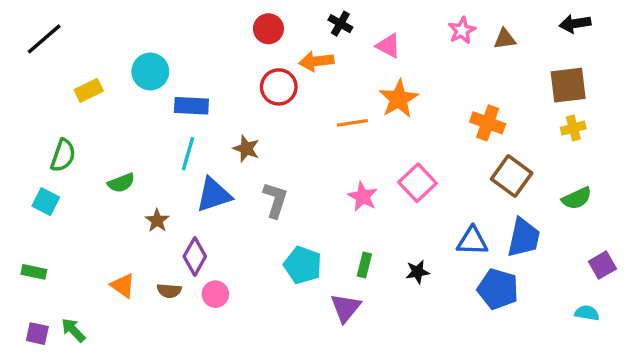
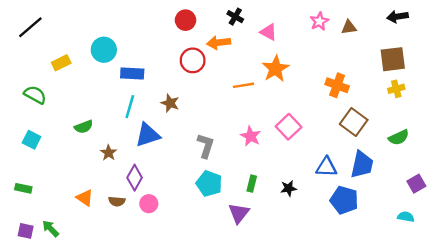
green semicircle: (63, 155) -> (35, 95), moved, turned -80
gray L-shape: (275, 200) -> (206, 146), moved

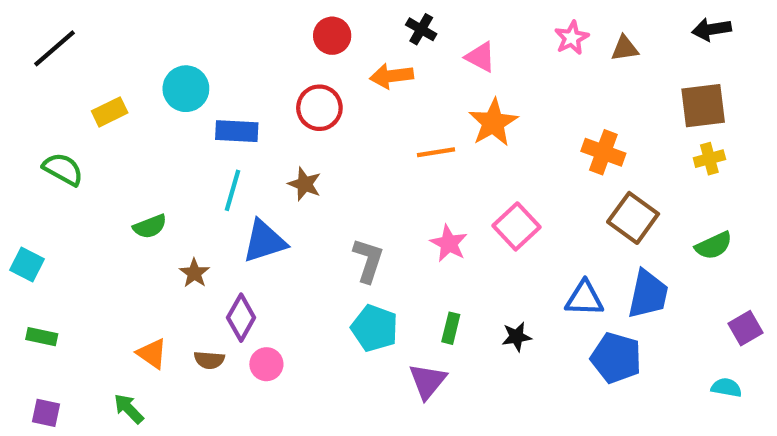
red circle: (193, 60) -> (319, 108), moved
cyan square: (32, 140) -> (27, 265), moved
green arrow: (51, 229) -> (129, 409), moved

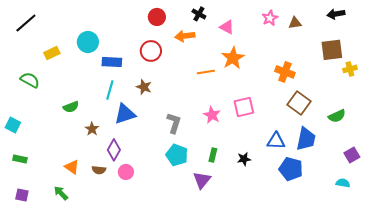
yellow cross: (709, 159) -> (350, 69), moved
pink square: (517, 226) -> (244, 107), turned 30

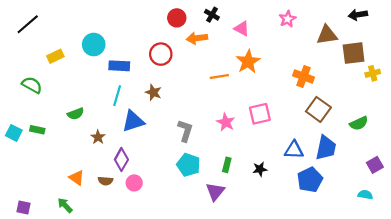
red circle: (157, 17) -> (177, 18), moved
brown triangle: (295, 23) -> (327, 35), moved, size x1.5
green rectangle: (20, 159) -> (37, 130), moved
blue pentagon: (291, 169) -> (310, 180), turned 30

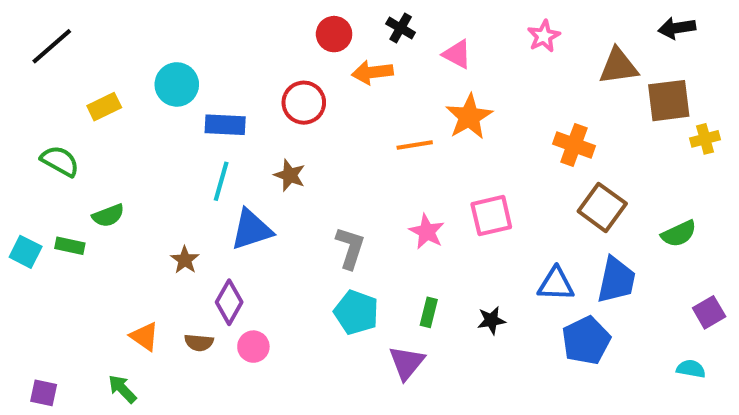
green semicircle: (76, 114) -> (108, 216), moved

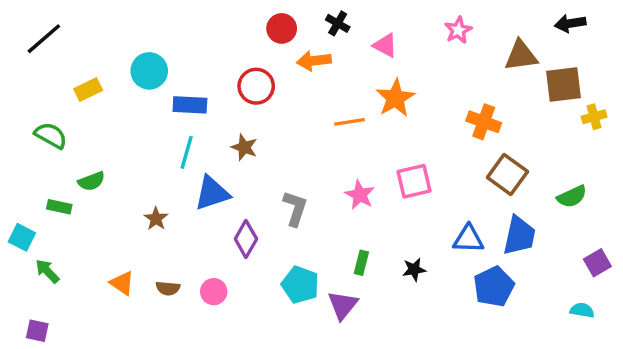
cyan square: (26, 252) -> (22, 237), moved
purple diamond: (229, 302) -> (246, 239), moved
cyan pentagon: (356, 312) -> (300, 285), moved
green arrow: (122, 389) -> (47, 271), moved

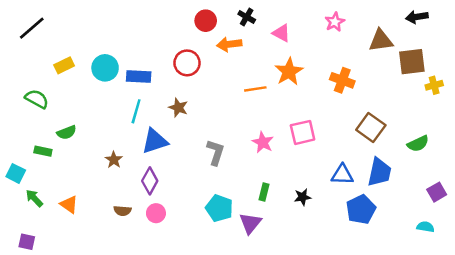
cyan circle: (149, 71) -> (105, 68), moved
orange cross: (484, 122) -> (342, 80), moved
purple diamond: (246, 239) -> (150, 181), moved
orange triangle: (122, 283) -> (69, 204), moved

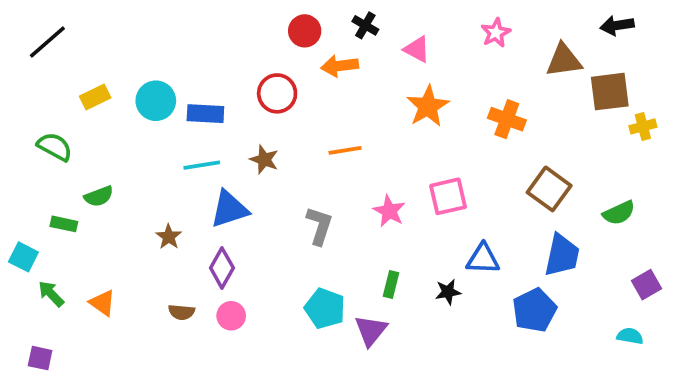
orange line: (255, 89) -> (345, 150), moved
cyan line: (136, 111) -> (202, 165), turned 65
blue triangle: (342, 175) -> (483, 259), moved

